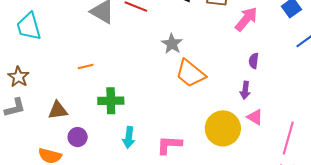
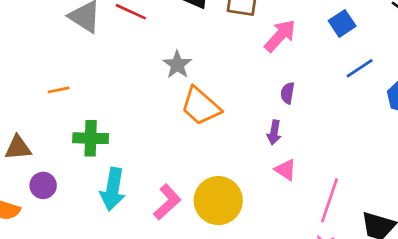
yellow circle: (223, 128) -> (218, 201), moved
cyan arrow: (129, 137) -> (113, 189), size x1.4
pink L-shape: (169, 145) -> (167, 202), turned 132

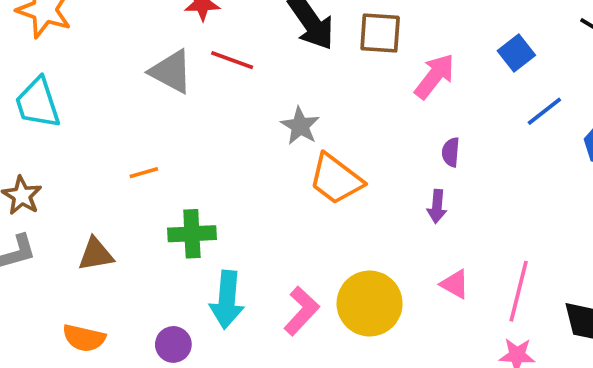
pink triangle: (286, 170) -> (455, 284), moved
purple circle: (43, 185) -> (173, 344), moved

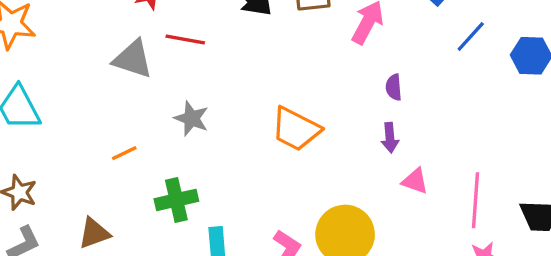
gray star: (300, 126) -> (191, 118), moved
pink triangle: (455, 284) -> (415, 181), moved

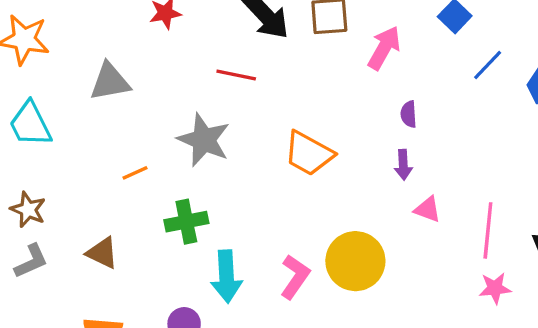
red line: (185, 39) -> (236, 75), moved
gray triangle: (133, 59) -> (110, 82), moved, turned -30
gray star: (191, 118) -> (204, 140), size x1.5
brown triangle: (94, 233) -> (102, 253), turned 44

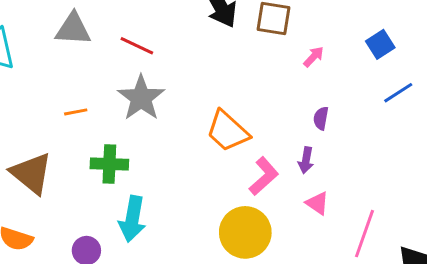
pink arrow: (384, 48) -> (314, 57), size x0.6
red line: (236, 75) -> (137, 46), moved
brown triangle: (102, 253) -> (31, 173), size x1.5
pink L-shape: (295, 277) -> (264, 176), moved

